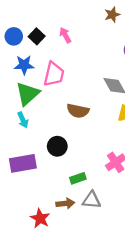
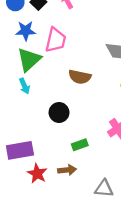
purple rectangle: (23, 163) -> (20, 150), moved
gray triangle: (92, 200) -> (104, 188), moved
red star: (40, 218) -> (37, 174), moved

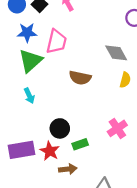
cyan arrow: (24, 86) -> (29, 96), moved
black circle: (59, 113) -> (60, 128), moved
red star: (37, 174) -> (50, 151), moved

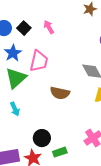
blue star: (27, 33) -> (13, 53), turned -30

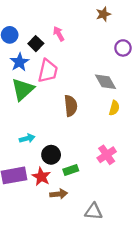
black square: (24, 28) -> (36, 44), moved
brown semicircle: (60, 93) -> (71, 106), turned -108
cyan arrow: (15, 109) -> (27, 138), moved, turned -80

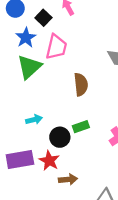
green rectangle: (71, 170) -> (81, 127), moved

